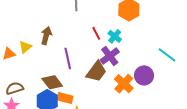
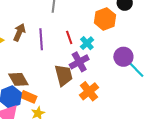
purple line: (68, 58) -> (41, 39), moved
brown trapezoid: (96, 72) -> (64, 75), turned -60
purple circle: (144, 75) -> (123, 57), moved

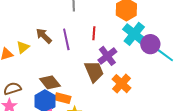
brown arrow: (19, 32) -> (44, 36), turned -60
red line: (69, 37) -> (94, 33), turned 32
cyan cross: (87, 43) -> (134, 34), moved, size x1.6

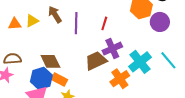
cyan cross: (134, 34) -> (140, 62), moved
purple circle: (150, 44) -> (160, 22), moved
brown trapezoid: (94, 72) -> (96, 61), turned -105

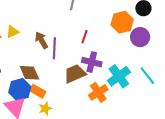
brown arrow: (55, 15) -> (41, 40), moved
purple line: (76, 23) -> (54, 48), moved
purple cross: (112, 49) -> (92, 62), turned 36

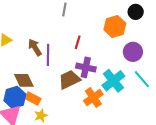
purple circle: (140, 37) -> (133, 52), moved

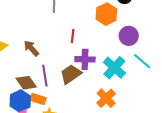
purple line: (48, 55) -> (45, 76), moved
orange cross: (93, 98) -> (106, 98), moved

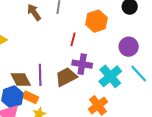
orange hexagon: (106, 14) -> (96, 21), moved
brown arrow: (31, 48) -> (34, 12), moved

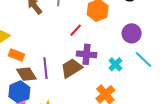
red line: (73, 39) -> (76, 30), turned 32
cyan cross: (110, 76) -> (115, 64), size x0.6
orange rectangle: (30, 97) -> (16, 55), moved

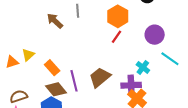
red line: (76, 30) -> (116, 37), moved
purple cross: (87, 54) -> (131, 85), moved
orange rectangle: (16, 55) -> (52, 68), moved, turned 35

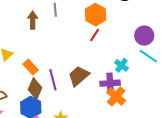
brown arrow: (55, 21) -> (33, 20), turned 48
purple circle: (155, 35) -> (144, 36), moved
brown diamond: (56, 89) -> (35, 89), turned 65

